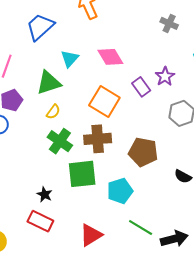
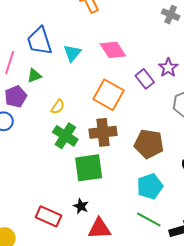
blue trapezoid: (40, 27) -> (39, 41), moved, turned -64
green triangle: (49, 83) -> (34, 76), moved, size x0.6
cyan pentagon: (120, 191) -> (150, 186), moved
black star: (45, 194) -> (81, 206), moved
red triangle: (91, 235) -> (99, 229), turned 30

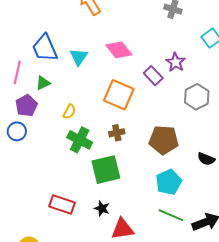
brown cross: (103, 132) -> (117, 133), size x0.6
red rectangle: (48, 216) -> (62, 204), moved

